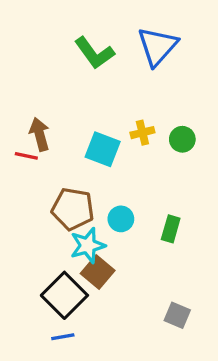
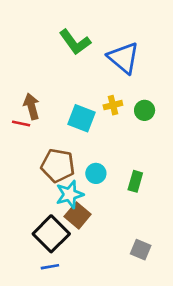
blue triangle: (157, 46) -> (123, 58), moved, turned -32

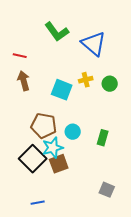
red line: (21, 123) -> (20, 56), moved
brown square: (78, 215) -> (59, 164), turned 30
black square: (51, 234) -> (33, 159), moved

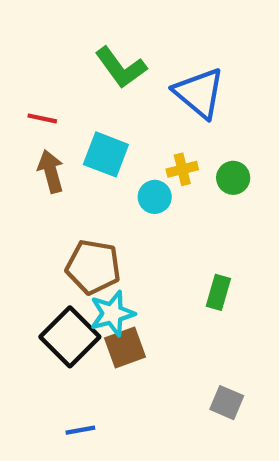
cyan square: (62, 90) -> (106, 154), moved
cyan circle: (73, 132) -> (155, 197), moved

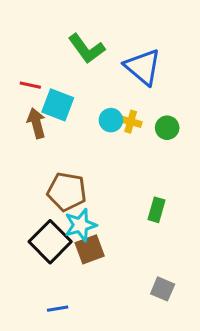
cyan square: (106, 154) -> (58, 105), moved
yellow cross: (182, 169) -> (131, 122), turned 30
cyan circle: (155, 197) -> (111, 120), moved

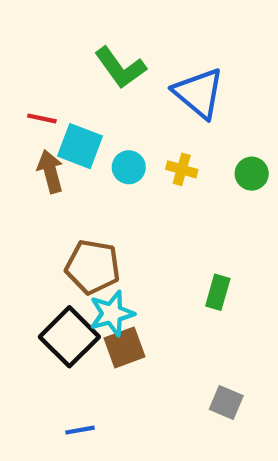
cyan circle: (111, 120) -> (129, 167), moved
green circle: (167, 128) -> (252, 174), moved

